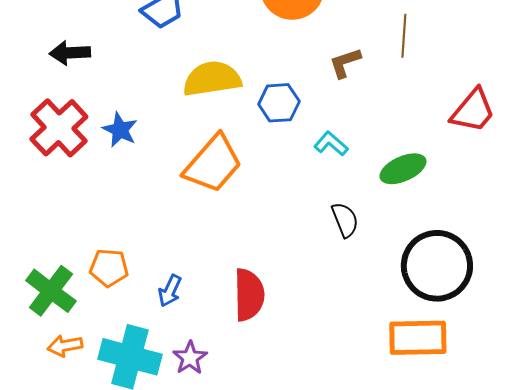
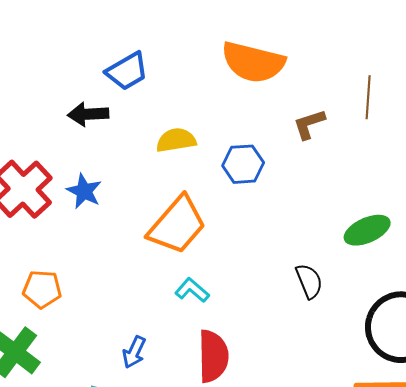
black arrow: (70, 53) -> (88, 114), moved
yellow semicircle: (212, 79) -> (176, 140), size x0.7
cyan L-shape: (331, 144) -> (192, 290), moved
orange pentagon: (109, 268) -> (42, 289), moved

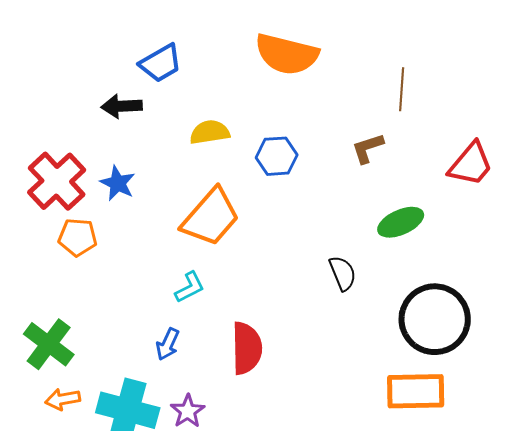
brown L-shape: (309, 124) -> (368, 148), moved
orange pentagon: (42, 289) -> (78, 237), moved
cyan L-shape: (192, 290) -> (190, 287), moved, turned 112

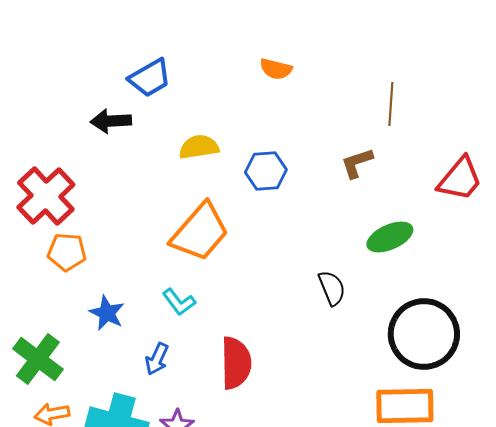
orange semicircle: (287, 54) -> (276, 69), size x0.5
blue star: (118, 183) -> (107, 313), moved
cyan L-shape: (190, 287) -> (179, 302), turned 80

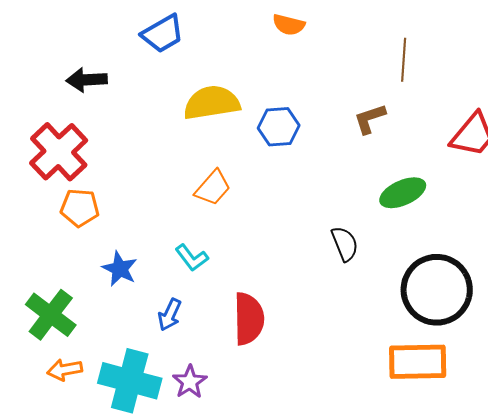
black arrow: (111, 121) -> (87, 80), moved
yellow semicircle: (199, 147) -> (212, 103), size x1.4
orange trapezoid: (200, 232) -> (213, 188), size x0.6

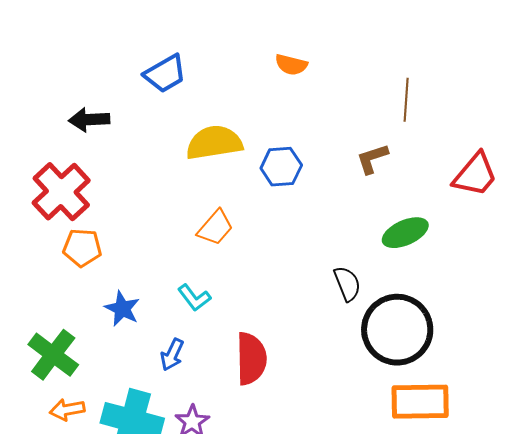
black circle: (437, 290) -> (397, 330), moved

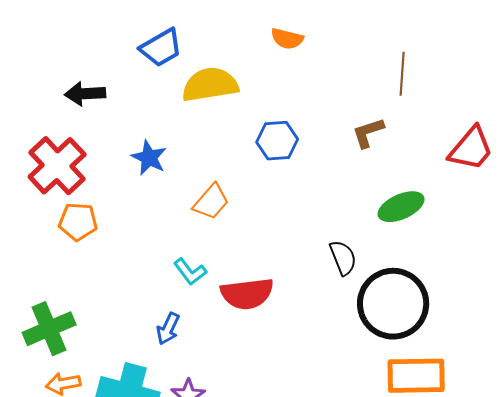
yellow semicircle: (214, 143) -> (210, 85), moved
blue star: (122, 309) -> (149, 158), moved
green cross: (53, 355) -> (49, 329), turned 30
red semicircle: (251, 359) -> (247, 294), moved, turned 84

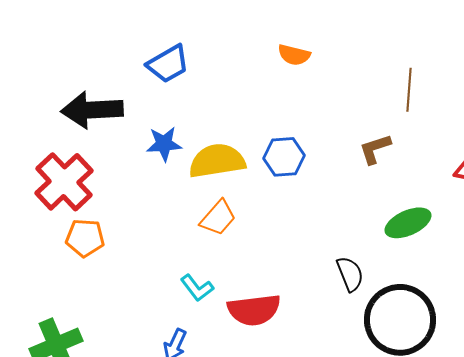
yellow semicircle: (210, 85) -> (217, 161), moved
black arrow: (85, 94) -> (92, 110), size x1.5
blue star: (149, 158) -> (164, 144), moved, turned -30

